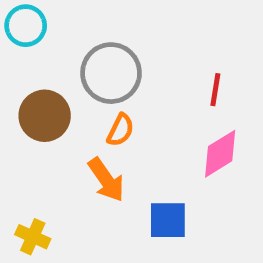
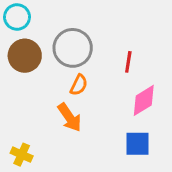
red line: (215, 90) -> (128, 62), moved
brown circle: (45, 116) -> (25, 56), moved
blue square: (168, 220) -> (138, 144), moved

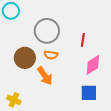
brown circle: (25, 56) -> (25, 58), moved
orange semicircle: (79, 85) -> (51, 55), turned 72

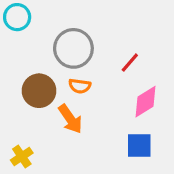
red line: (83, 40) -> (130, 63), turned 32
yellow cross: (14, 100) -> (22, 156), turned 32

